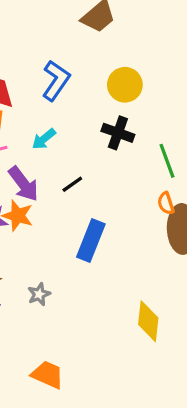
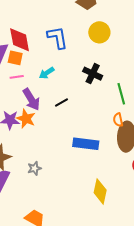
blue L-shape: (56, 80) -> (58, 38), turned -50
yellow circle: (125, 85) -> (99, 32), moved
blue rectangle: (91, 240) -> (86, 144), moved, turned 70

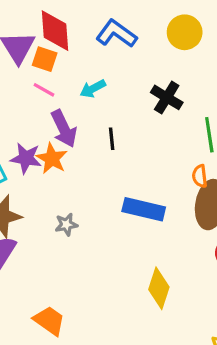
blue L-shape: (58, 38) -> (116, 34), turned -50
pink line: (17, 77) -> (44, 90), turned 32
black line: (61, 103) -> (112, 139), turned -72
gray star: (34, 168) -> (66, 225), moved

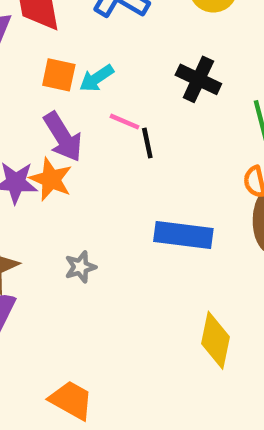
orange square: (45, 59) -> (59, 75), moved
pink line: (44, 90) -> (124, 122), moved
black line: (112, 139) -> (147, 143), moved

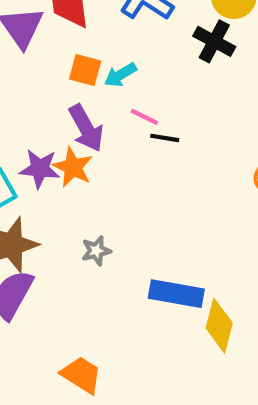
black cross: (198, 79) -> (214, 41), moved
black line: (147, 143) -> (165, 138), turned -72
blue rectangle: (183, 235) -> (176, 294), moved

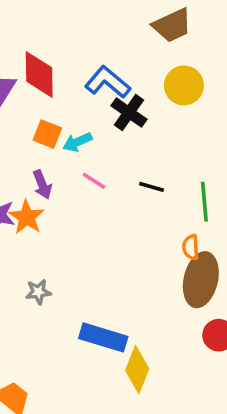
black cross: (214, 41) -> (129, 113), moved
purple arrow: (86, 128) -> (42, 185), size x0.7
black line: (165, 138) -> (152, 187), moved

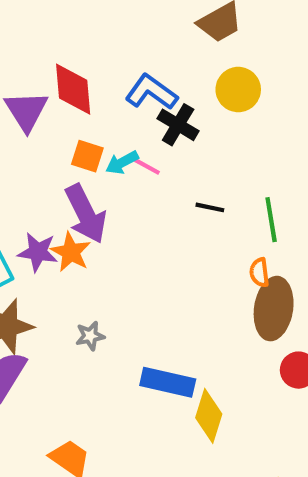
pink line: (94, 181) -> (147, 166), moved
purple arrow: (42, 185) -> (86, 214), size x1.8

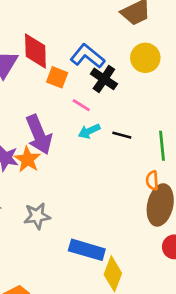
orange square: (87, 156) -> (57, 77), moved
cyan arrow: (122, 163) -> (89, 131), moved
gray star: (90, 336) -> (37, 216), size x1.4

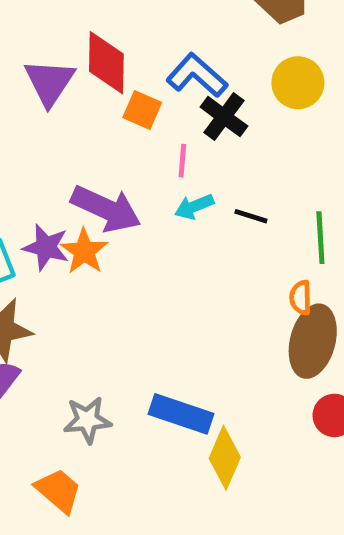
pink line: (81, 105) -> (182, 161), turned 60
purple arrow: (39, 135) -> (106, 209), turned -45
gray star: (37, 216) -> (87, 420), moved

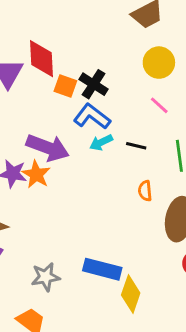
blue L-shape: (197, 75) -> (92, 116), moved
black cross: (224, 117) -> (94, 84), moved
pink line: (182, 161) -> (159, 105), moved, turned -48
orange semicircle: (301, 298) -> (145, 191), moved

